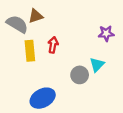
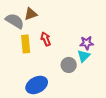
purple star: (106, 33) -> (87, 43), moved
red arrow: (53, 45) -> (46, 39), turned -32

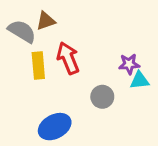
red arrow: (46, 39) -> (68, 58), size x1.5
cyan triangle: (84, 56) -> (140, 80), moved, turned 40

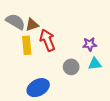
brown triangle: (46, 21) -> (32, 25), moved
cyan triangle: (140, 80) -> (95, 64), moved

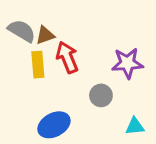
purple star: (90, 44) -> (127, 63), size x1.5
cyan triangle: (95, 64) -> (135, 126), moved

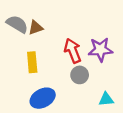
red arrow: (67, 57) -> (73, 51), moved
yellow rectangle: (38, 65) -> (32, 62), moved

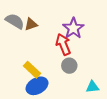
purple star: (100, 50) -> (73, 28), moved, turned -30
yellow rectangle: (32, 62) -> (32, 70), moved, turned -42

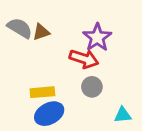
red arrow: (63, 44) -> (84, 59), turned 130
yellow rectangle: (32, 70) -> (42, 92), turned -48

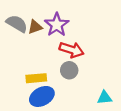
purple star: (97, 37) -> (57, 25), moved
gray circle: (92, 87) -> (69, 70), moved

